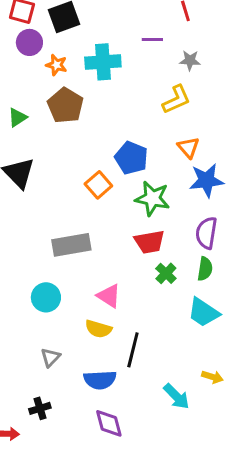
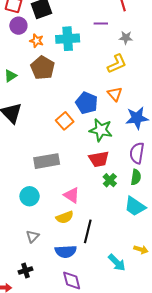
orange triangle: (188, 147) -> (115, 94), moved
yellow semicircle: (98, 329) -> (65, 217), turned -36

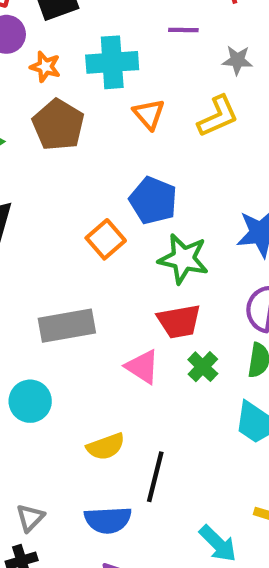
orange triangle: (115, 94) -> (149, 114), moved
pink triangle: (72, 195) -> (142, 367), moved
gray triangle: (33, 236) -> (30, 518), moved

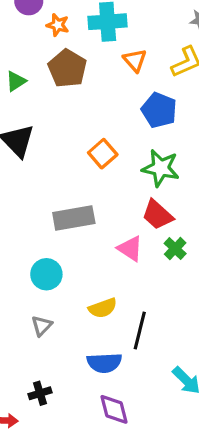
blue pentagon: (153, 200) -> (159, 110), moved
red trapezoid: (179, 321) -> (157, 215), turned 52
gray triangle: (30, 518) -> (42, 326), moved

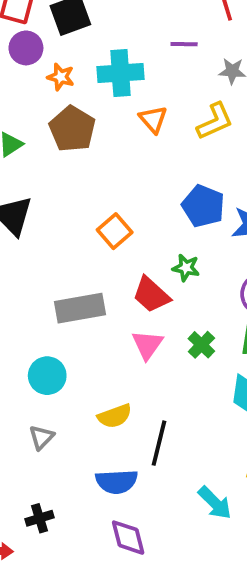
blue pentagon: (159, 110) -> (203, 206), moved
green star: (161, 168) -> (186, 268), moved, size x0.6
red trapezoid: (157, 215) -> (151, 295), moved
pink triangle: (130, 249) -> (147, 345), turned 32

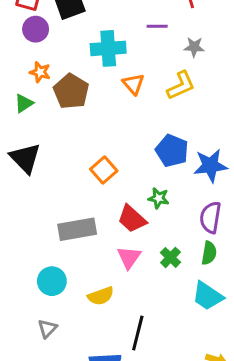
orange star: (61, 77) -> (40, 72), moved
yellow semicircle: (115, 416) -> (101, 296), moved

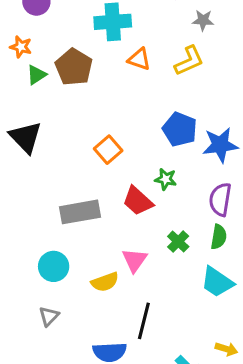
orange star: (40, 72) -> (21, 47), moved
orange triangle: (133, 84) -> (139, 59), turned -30
green triangle: (24, 103) -> (36, 75), moved
pink triangle: (129, 257) -> (135, 260), moved

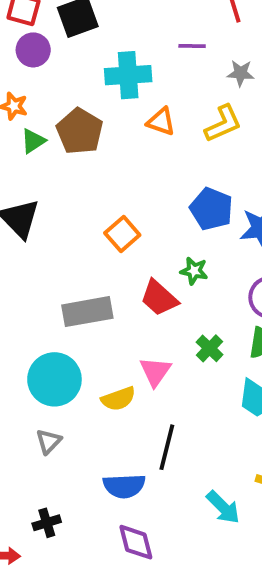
cyan circle: (54, 266) -> (54, 379), size x1.4

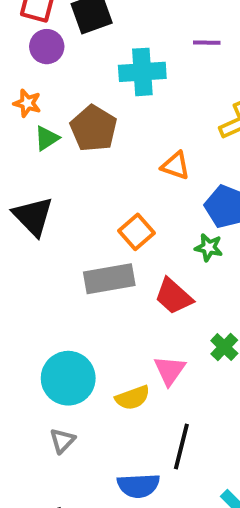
orange triangle: (161, 122) -> (176, 166), moved
green star: (194, 271) -> (209, 248), moved
gray rectangle: (87, 312) -> (109, 279), moved

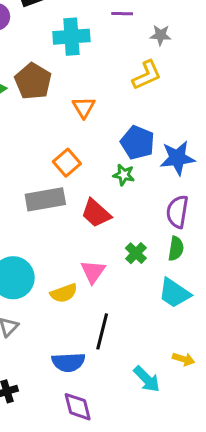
orange triangle: (176, 166) -> (84, 107), moved, turned 40

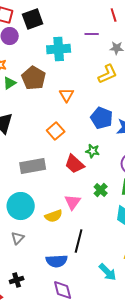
green star: (124, 175) -> (93, 151), moved
gray rectangle: (45, 199) -> (33, 166), moved

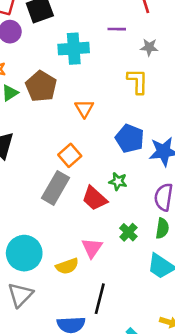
yellow L-shape: (108, 74) -> (138, 81), turned -65
gray rectangle: (33, 166) -> (55, 188), moved, turned -50
gray triangle: (18, 238) -> (20, 295), size x1.5

